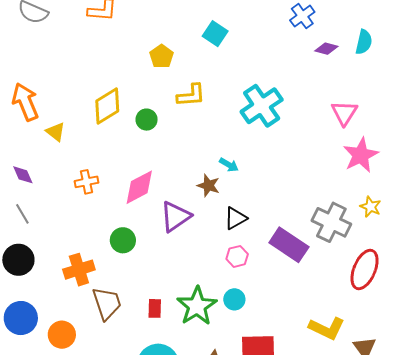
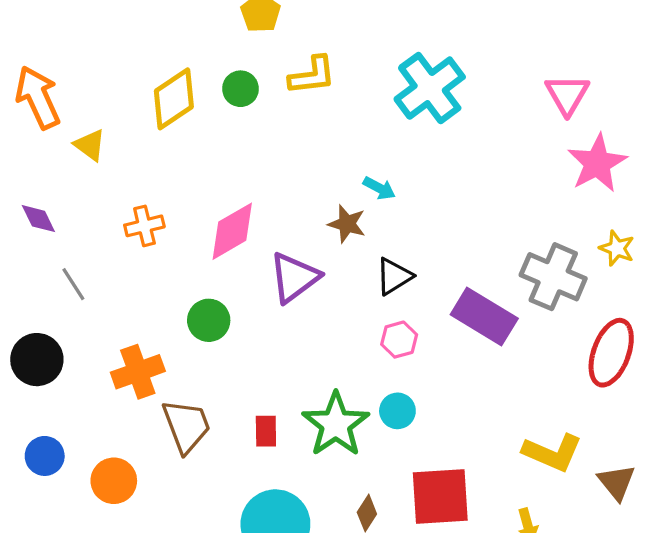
green circle: (147, 120) -> (240, 89), moved
gray line: (22, 214) -> (73, 284), moved
blue circle: (21, 318) -> (45, 456), size x0.7

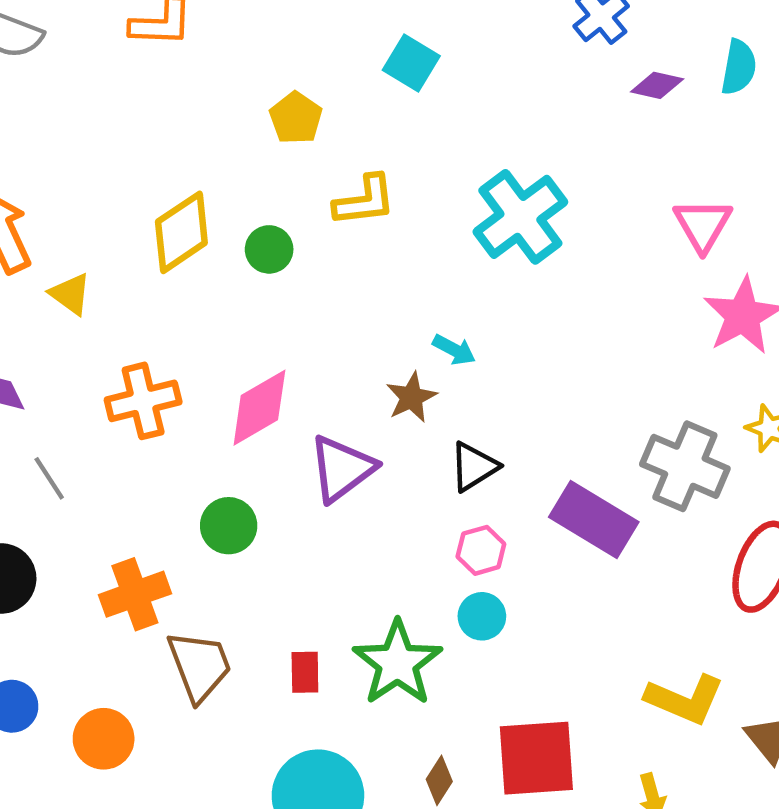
green circle: (240, 89) -> (269, 249), moved
brown star: (347, 224) -> (411, 397), turned 30
orange cross: (144, 226) -> (143, 401), size x1.4
cyan circle: (397, 411) -> (482, 616), moved

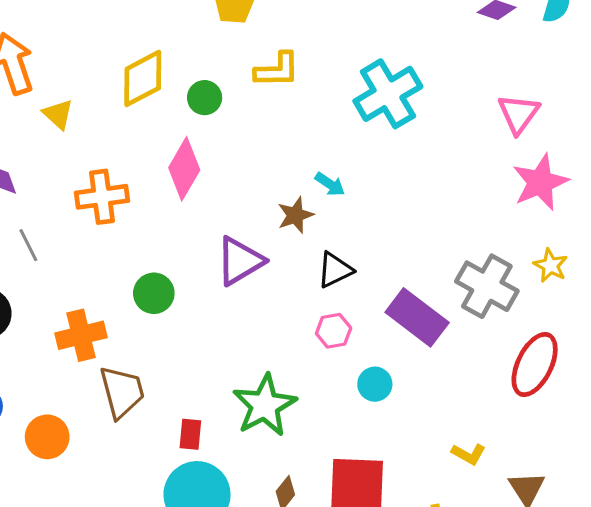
pink diamond: (259, 408) -> (184, 169), moved, turned -36
cyan circle: (482, 616) -> (375, 384), moved
red rectangle: (305, 672) -> (190, 434), moved
yellow L-shape: (685, 699) -> (469, 454), size x0.6

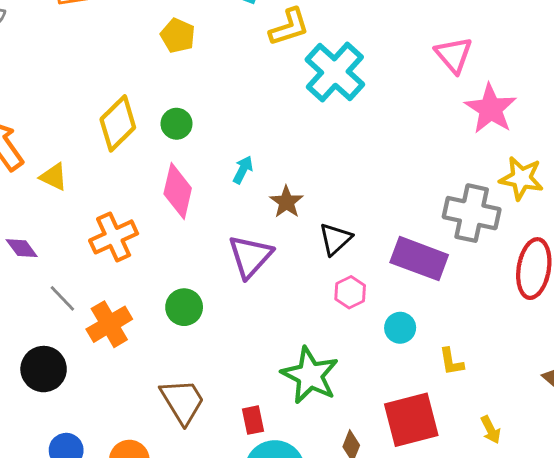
yellow L-shape: (277, 70) -> (289, 27), moved
cyan arrow: (330, 184) -> (243, 170), moved, turned -80
yellow star: (550, 265) -> (521, 178), size x1.4
orange cross: (81, 335) -> (109, 324), moved
yellow L-shape: (469, 454) -> (451, 362), moved, turned 68

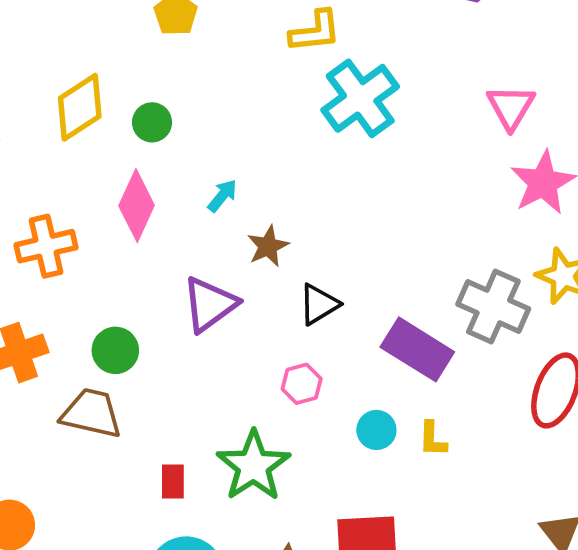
pink hexagon: (350, 292) -> (302, 384), moved
yellow L-shape: (451, 362) -> (433, 439), moved
brown trapezoid: (182, 401) -> (91, 413), moved, turned -57
red rectangle: (253, 420) -> (173, 481), moved

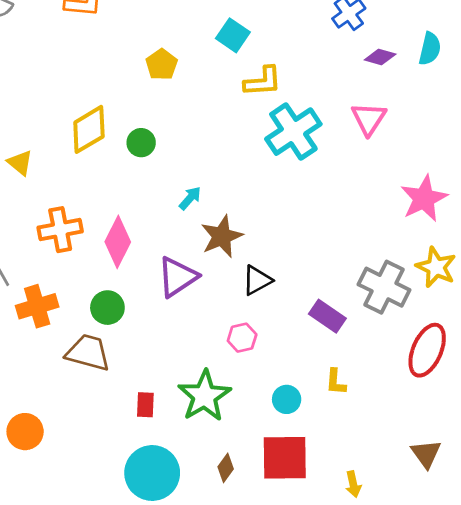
pink triangle: (511, 107) -> (369, 119), moved
pink diamond: (137, 206) -> (118, 242), moved
brown star: (268, 246) -> (222, 236), size x1.4
purple rectangle: (417, 349) -> (327, 316), size x0.7
cyan circle: (376, 430) -> (287, 399), moved

